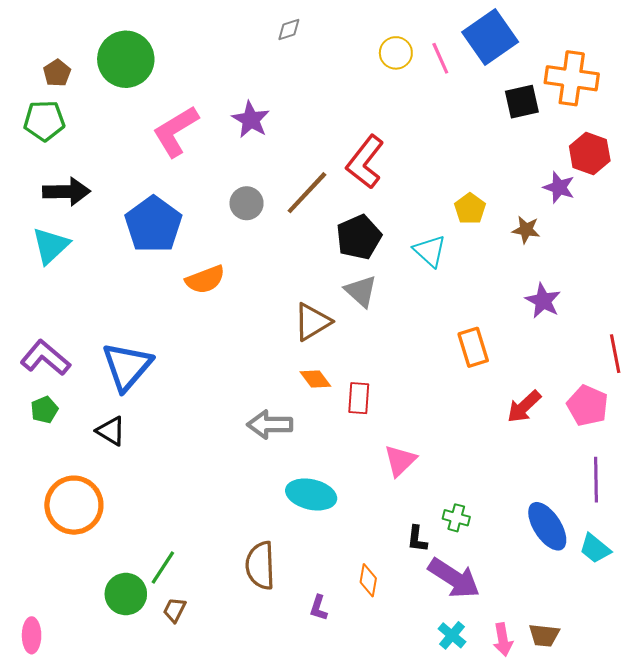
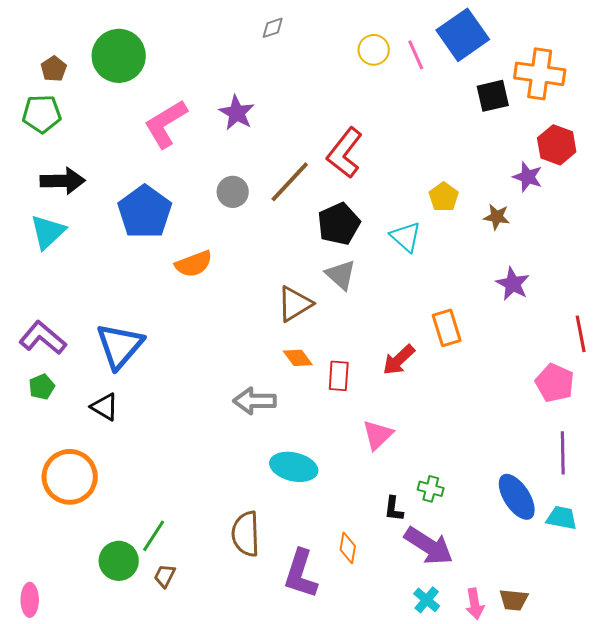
red arrow: (524, 407) -> (399, 360), moved
cyan trapezoid: (595, 548) -> (562, 518), turned 152
purple L-shape: (319, 608) -> (301, 574), size x2.0

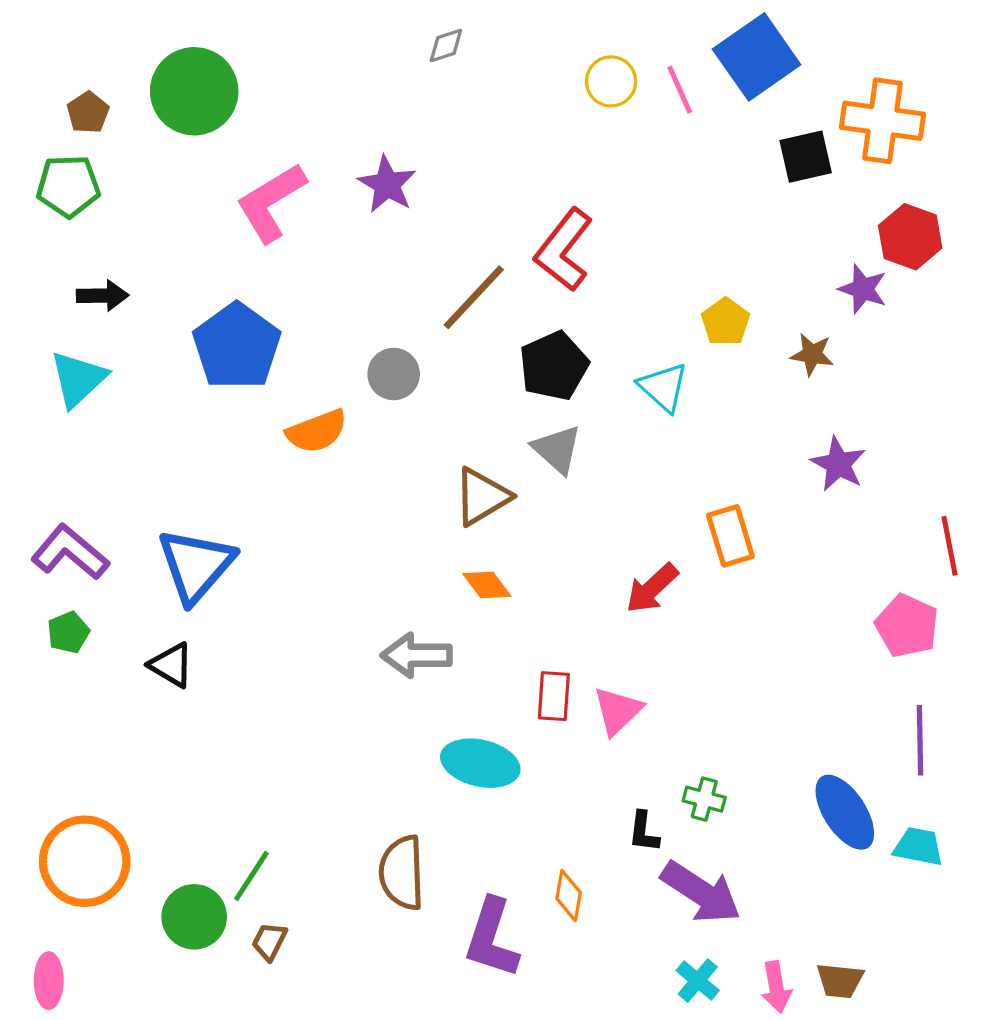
black arrow: (63, 181) -> (103, 296), size x0.7
gray circle: (233, 192) -> (394, 374), moved
red rectangle: (339, 376) -> (554, 696), moved
orange circle: (70, 477) -> (85, 861), moved

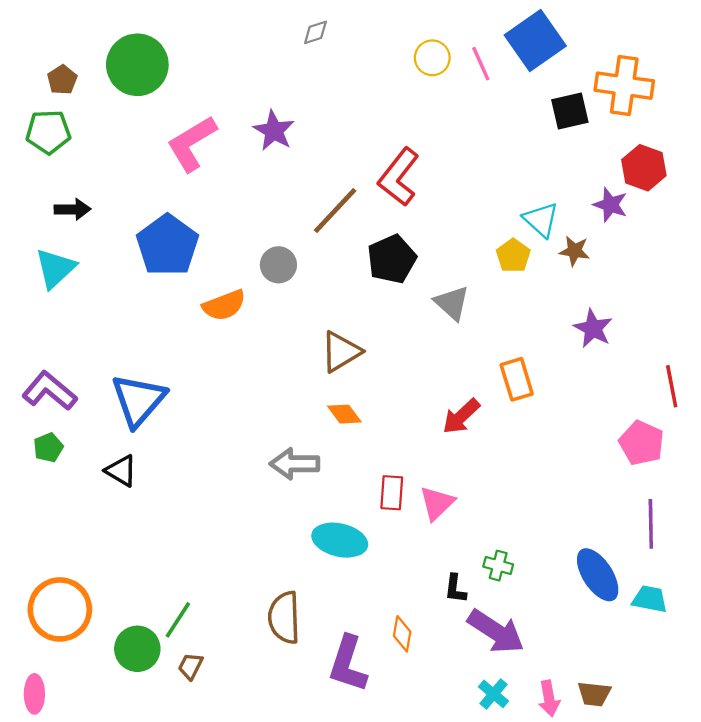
yellow pentagon: (726, 322) -> (513, 256), moved
cyan triangle: (663, 387) -> (541, 220), moved
gray triangle: (557, 449) -> (452, 303), moved

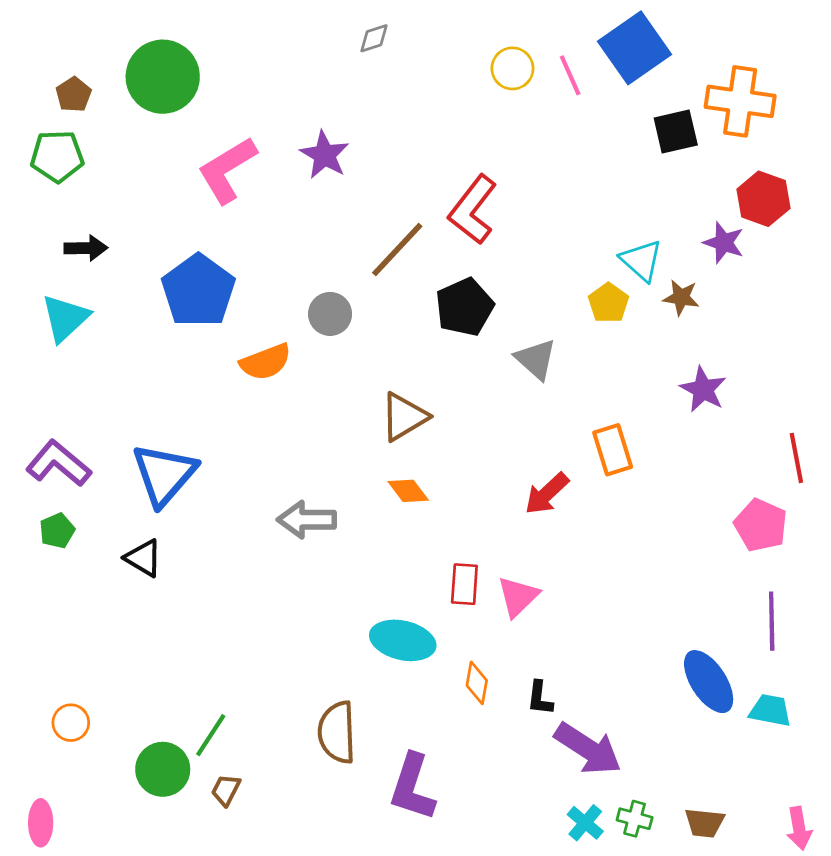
gray arrow: (295, 464) -> (307, 520), moved
green cross: (498, 566) -> (635, 819), moved
orange circle: (60, 609) -> (71, 723), size x0.5
orange diamond: (402, 634) -> (477, 683), moved
pink arrow: (549, 699) -> (799, 828), moved

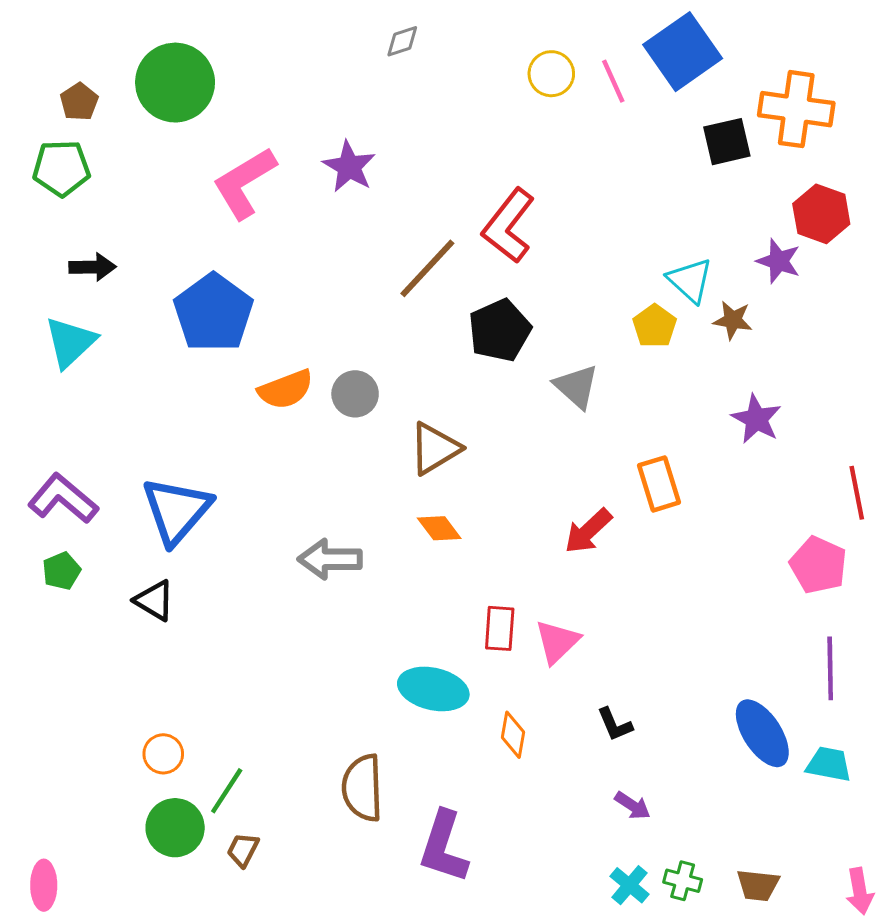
gray circle: (330, 314) -> (355, 394), moved
black L-shape: (540, 698) -> (615, 724), moved, turned -30
orange circle: (71, 723) -> (163, 754), moved
purple arrow: (588, 749) -> (632, 806), size x0.5

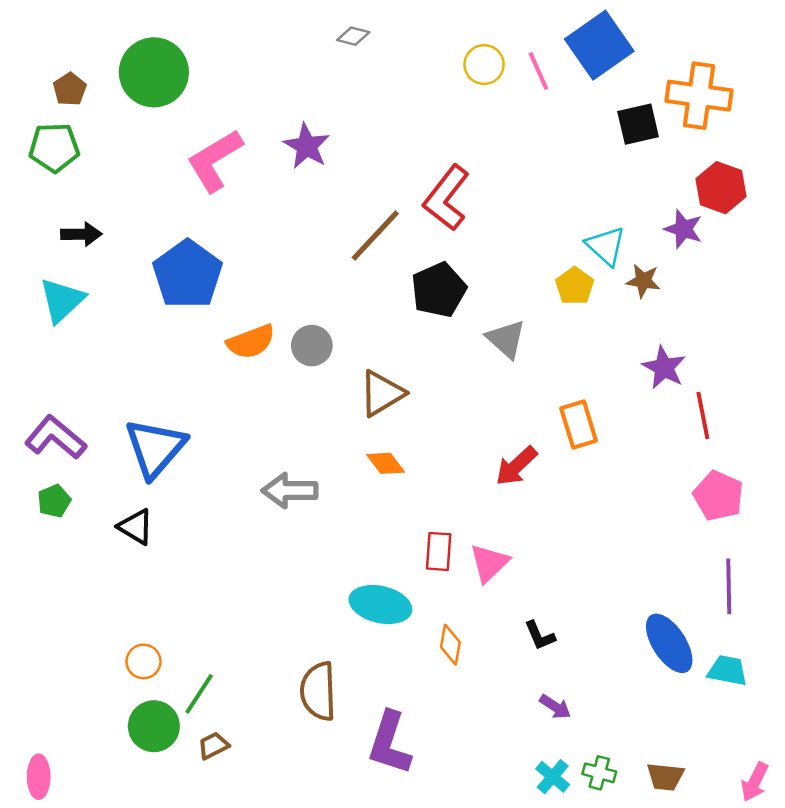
gray diamond: (402, 41) -> (353, 36), turned 32
red line: (857, 493) -> (703, 415), moved
brown trapezoid: (243, 850) -> (213, 746), turned 36
pink arrow: (860, 891) -> (755, 782), turned 36

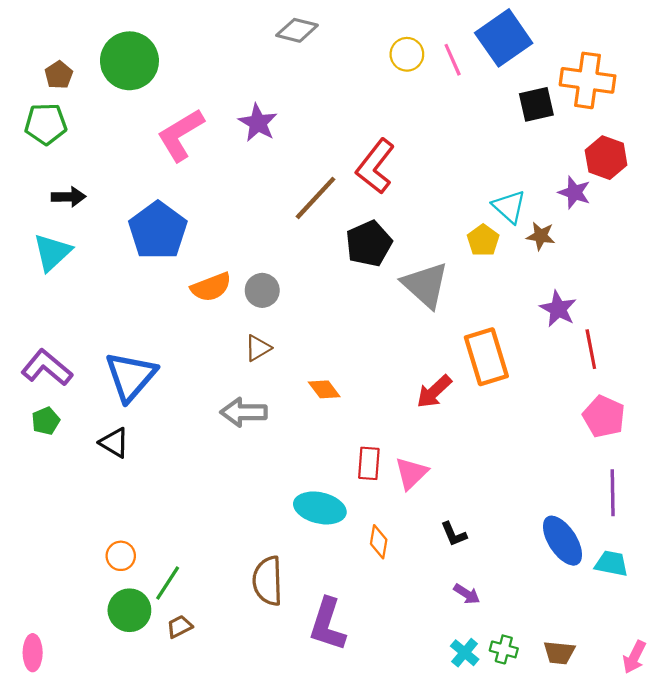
gray diamond: (353, 36) -> (297, 30), size x1.5
gray triangle: (506, 339) -> (425, 285), size x1.4
brown triangle: (382, 393) -> (258, 348), moved, size x0.7
orange rectangle: (579, 425) -> (486, 357), size x1.4

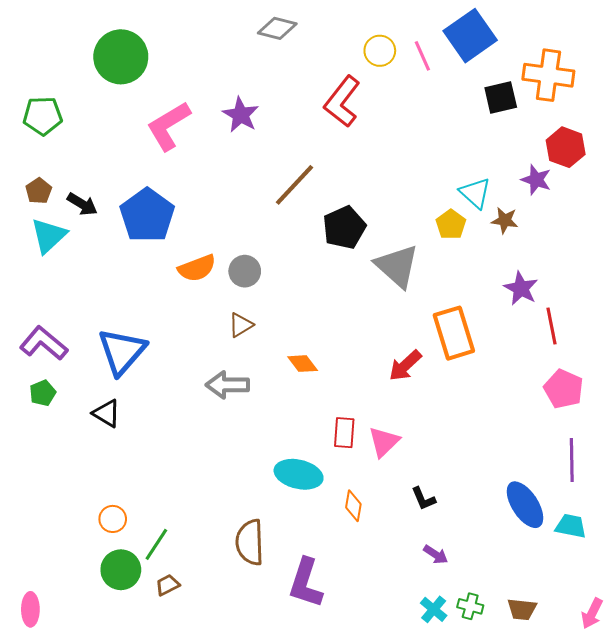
brown pentagon: (59, 75) -> (39, 191), moved
red L-shape: (375, 166) -> (342, 102), moved
black arrow: (69, 197) -> (82, 204), moved, turned 32

